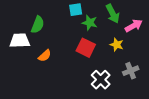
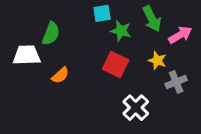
gray cross: (131, 71) -> (176, 82), moved

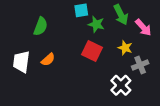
pink arrow: (180, 35) -> (143, 27), turned 78
white trapezoid: (27, 55) -> (21, 62), moved, turned -80
white cross: (136, 108) -> (121, 85), moved

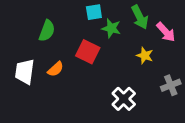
red square: (92, 51) -> (88, 52), moved
gray cross: (140, 65) -> (171, 85), moved
white cross: (121, 85) -> (124, 99), moved

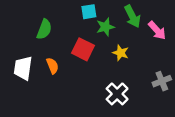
green star: (111, 28) -> (105, 27), turned -30
yellow star: (145, 56) -> (121, 53), moved
orange semicircle: (56, 69) -> (52, 66), turned -70

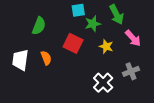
pink arrow: (157, 30) -> (133, 38), moved
gray cross: (162, 81) -> (131, 71), moved

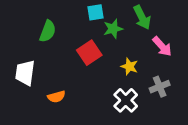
red square: (73, 43) -> (89, 53), turned 30
yellow star: (106, 46) -> (129, 66), moved
orange semicircle: (46, 58) -> (56, 97), moved, turned 96

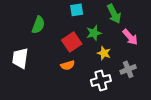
green star: (113, 29) -> (94, 33), moved
orange semicircle: (56, 97) -> (68, 65), moved
white cross: (126, 100) -> (101, 80), turned 30

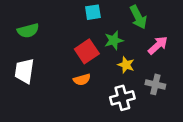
green semicircle: (38, 25) -> (28, 31), moved, turned 54
pink arrow: (130, 37) -> (158, 45), turned -90
gray cross: (128, 69) -> (155, 84), turned 35

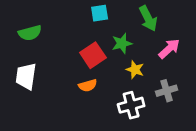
gray cross: (155, 84) -> (167, 91), turned -30

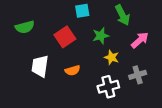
red square: (93, 55) -> (65, 37), moved
white trapezoid: (26, 76) -> (40, 66), moved

